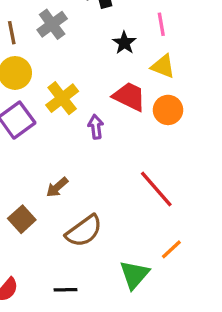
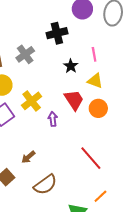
red trapezoid: (129, 96) -> (74, 100), turned 30

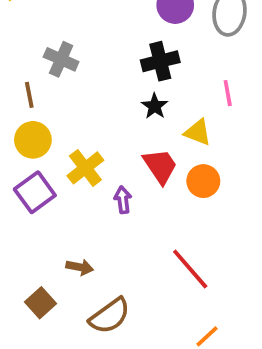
black cross: (57, 33) -> (160, 61), moved
gray cross: (25, 54) -> (61, 59), moved, turned -30
pink line: (94, 54) -> (228, 93), moved
brown arrow: (28, 157) -> (80, 267), turned -128

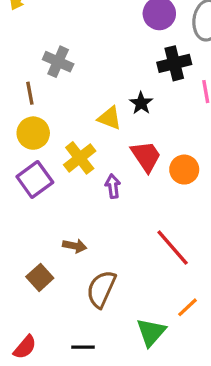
black cross: (160, 61) -> (174, 63), moved
yellow triangle: (198, 132) -> (110, 118), moved
brown semicircle: (110, 316) -> (101, 289), turned 150

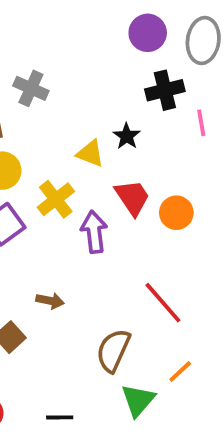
purple arrow: (113, 186) -> (94, 232), size x1.5
brown semicircle: (101, 289) -> (113, 350), moved

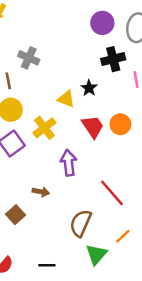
orange circle: (176, 213) -> (120, 124), moved
purple arrow: (94, 232) -> (69, 163), moved

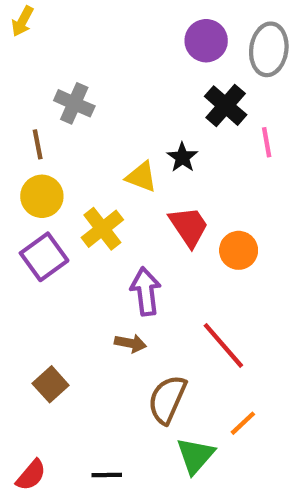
black cross: (113, 59) -> (226, 106), turned -35
orange circle: (120, 124) -> (239, 250), moved
brown arrow: (41, 192) -> (130, 343), moved

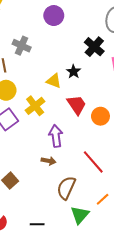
purple circle: (206, 41) -> (54, 16), moved

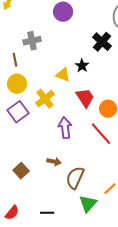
gray cross: (22, 46) -> (32, 41), turned -36
brown arrow: (49, 161) -> (54, 162), moved
red line: (93, 162) -> (101, 134), moved

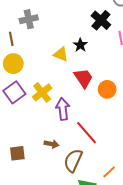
yellow cross: (45, 99) -> (42, 92), moved
red line: (101, 134) -> (87, 133), moved
brown square: (21, 171) -> (17, 153), turned 35

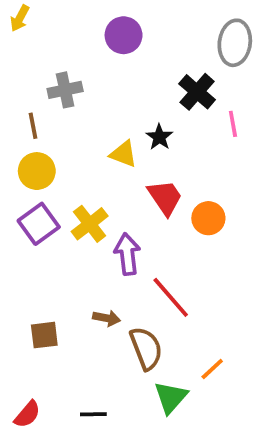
brown semicircle: (73, 161) -> (146, 348), turned 135

